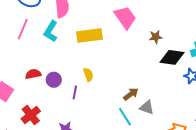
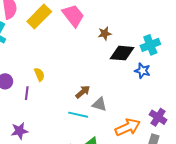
yellow rectangle: (90, 36) -> (39, 16), moved, turned -35
cyan line: (125, 117) -> (78, 115), turned -42

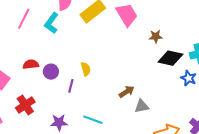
gray triangle: (99, 104) -> (142, 106), turned -35
cyan line: (78, 115) -> (93, 120), moved

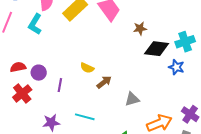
yellow semicircle: (86, 69) -> (87, 68), moved, turned 136
brown arrow: (127, 92) -> (104, 82), moved
red cross: (25, 105) -> (22, 93), moved

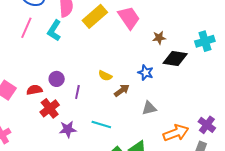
cyan cross: (185, 42) -> (205, 41), moved
red semicircle: (18, 67) -> (34, 90), moved
blue star: (176, 67) -> (146, 73), moved
red cross: (22, 93) -> (50, 108), moved

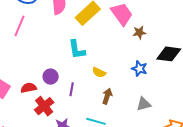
cyan L-shape: (54, 30) -> (77, 50), moved, turned -40
brown star: (159, 38) -> (139, 32), moved
brown arrow: (122, 90) -> (107, 96), moved, turned -35

